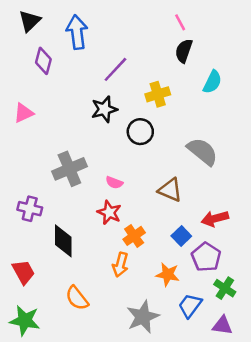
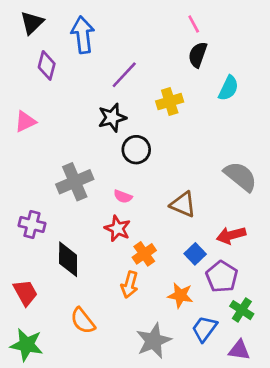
black circle: (140, 132) -> (136, 150), moved
gray semicircle: (202, 151) -> (240, 176), moved

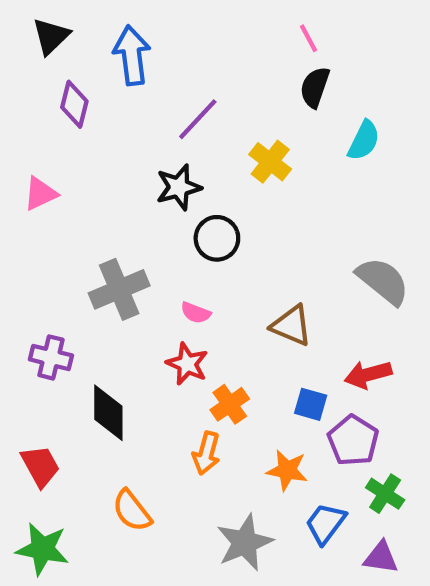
yellow cross: (170, 102) -> (270, 162), turned -35
blue square: (195, 254) -> (311, 404), turned -30

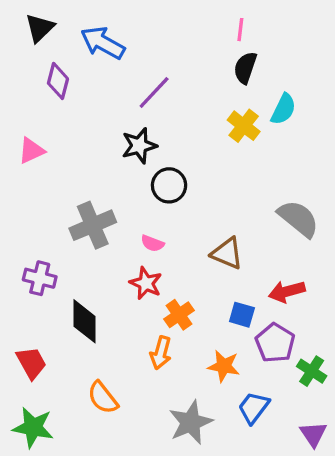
pink line: (308, 38) -> (240, 30), turned 35
blue arrow: (132, 55) -> (103, 43), turned -54
yellow cross: (270, 162) -> (244, 126), moved
green cross: (385, 494) -> (312, 371), moved
purple triangle: (381, 557) -> (313, 434), moved, turned 48

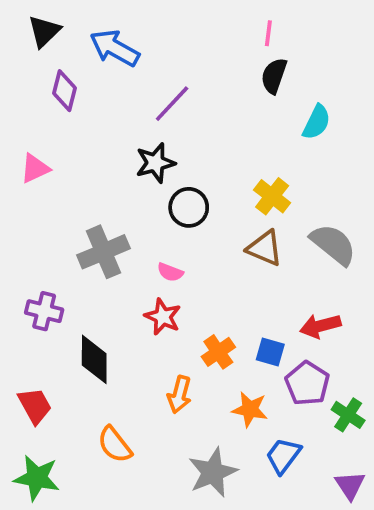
yellow cross: (244, 126) -> (272, 196), moved
brown triangle: (227, 253) -> (265, 248), moved
orange cross: (179, 315) -> (218, 352), moved

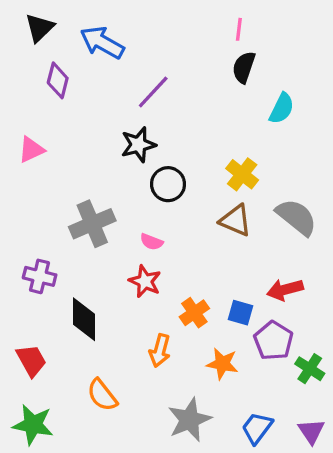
blue trapezoid: (283, 456) -> (257, 428), moved

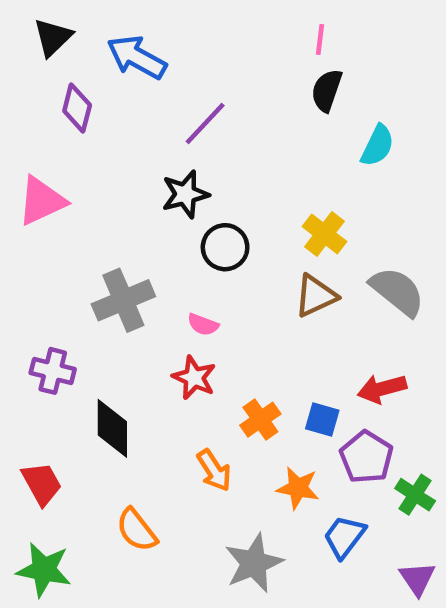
pink triangle: (31, 150) -> (42, 201), size x1.4
brown triangle: (236, 220) -> (316, 296), turned -48
orange arrow: (160, 351) -> (214, 470), turned -48
blue trapezoid: (257, 428) -> (344, 537), moved

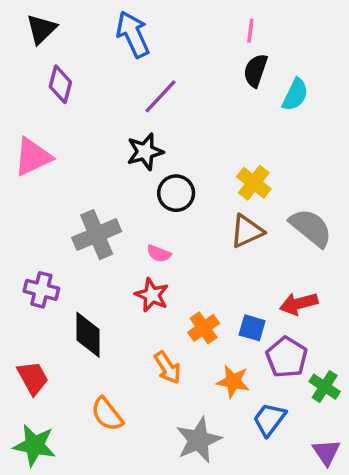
blue arrow: (137, 57) -> (133, 34), moved, turned 36
cyan semicircle: (377, 146) -> (295, 95), moved

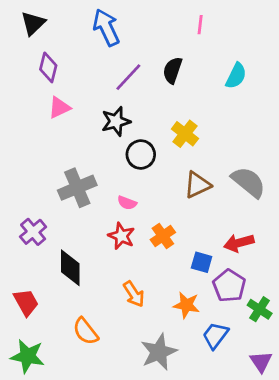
black semicircle: (256, 70) -> (173, 70), moved
pink triangle: (33, 157) -> (59, 108), moved, size x0.7
yellow cross: (254, 183) -> (185, 134), moved
purple cross: (41, 290) -> (33, 232), turned 36
orange cross: (204, 328) -> (163, 236), moved

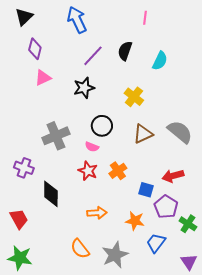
cyan semicircle: (236, 76) -> (160, 61), moved
black circle: (141, 155) -> (102, 126), moved
purple cross: (33, 232) -> (24, 168), turned -30
orange arrow: (134, 294) -> (97, 213), turned -60
orange semicircle: (86, 331) -> (80, 249), moved

